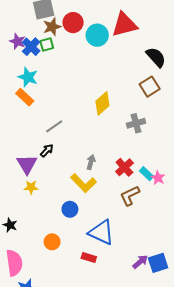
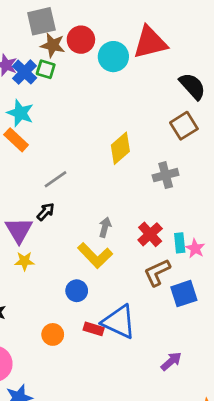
brown star: (52, 27) -> (53, 45), turned 30
green square: (47, 45) -> (46, 69), turned 32
cyan rectangle: (146, 174) -> (180, 243), turned 40
red rectangle: (89, 258) -> (94, 329), moved
blue square: (158, 263) -> (184, 294), moved

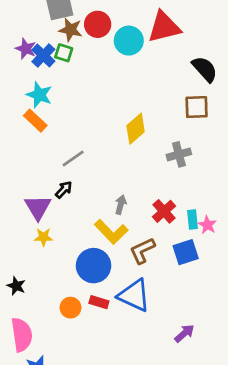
brown square: (184, 126) -> (197, 107), turned 30
brown L-shape: (157, 272) -> (142, 251), moved
blue circle: (77, 291) -> (94, 266), size x1.6
blue square: (184, 294) -> (186, 252), moved
red rectangle: (94, 329) -> (99, 302), moved

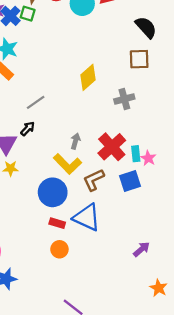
red cross: (164, 211) -> (112, 147), size x1.4
orange circle: (70, 308) -> (59, 249), moved
purple arrow: (184, 333) -> (141, 249), moved

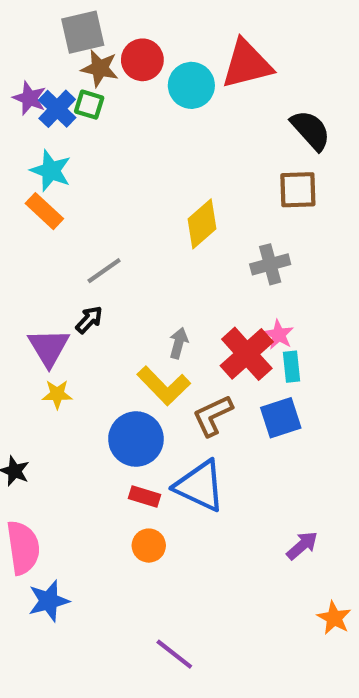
pink star: (148, 158) -> (279, 335), moved

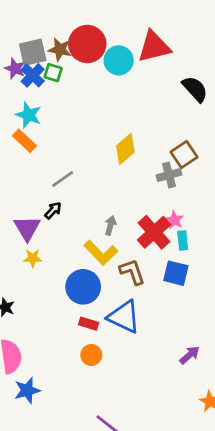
gray square: (83, 32) -> (33, 52), moved
red circle: (142, 60) -> (87, 44), size x1.4
brown square: (298, 190) -> (184, 154), moved, turned -32
brown L-shape: (213, 416) -> (132, 272), turned 96
blue square: (281, 418) -> (176, 273), turned 32

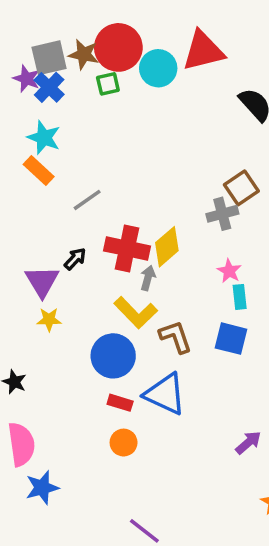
green square: (53, 73) -> (108, 84), moved, turned -30
yellow diamond: (125, 149) -> (167, 247), moved
gray line: (63, 179) -> (87, 200), moved
red cross: (154, 232) -> (127, 248), moved, turned -36

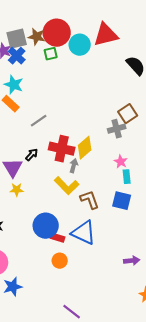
blue circle: (113, 356) -> (46, 226), moved
purple arrow: (248, 443) -> (132, 261), turned 35

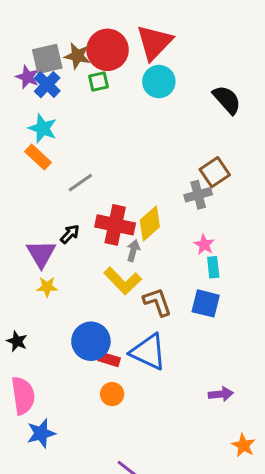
red triangle: (106, 35) -> (154, 42), moved, turned -32
cyan circle: (80, 45) -> (159, 82), moved

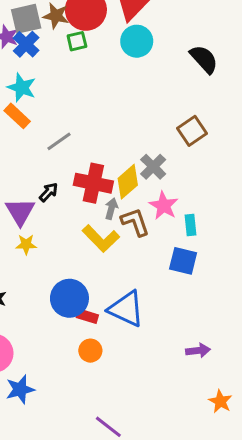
gray cross: (198, 195) -> (153, 167), moved, turned -30
pink star: (204, 245) -> (164, 206), moved, size x1.4
brown L-shape: (157, 302) -> (135, 222), moved

